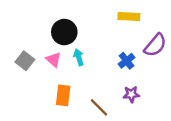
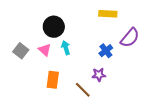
purple star: (131, 94) -> (99, 75), moved

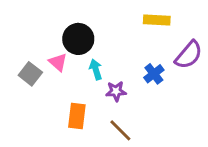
pink triangle: (45, 50) -> (58, 62), moved
purple star: (99, 75) -> (116, 91), moved

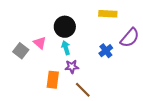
black circle: (78, 39) -> (65, 27), moved
purple star: (116, 91) -> (72, 67), moved

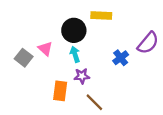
yellow rectangle: (108, 14) -> (101, 16), moved

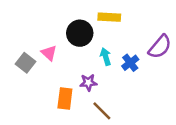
cyan arrow: (75, 54) -> (106, 57), moved

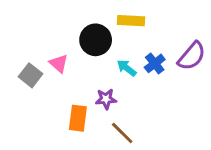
cyan arrow: (106, 57) -> (127, 68), turned -35
blue cross: (130, 63) -> (155, 63), moved

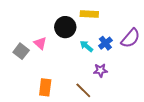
purple star: (106, 99) -> (100, 70), moved
orange rectangle: (78, 118) -> (45, 87), moved

